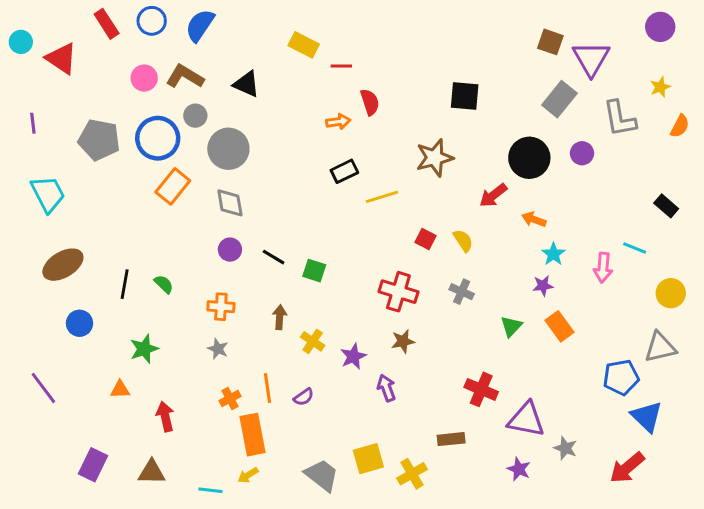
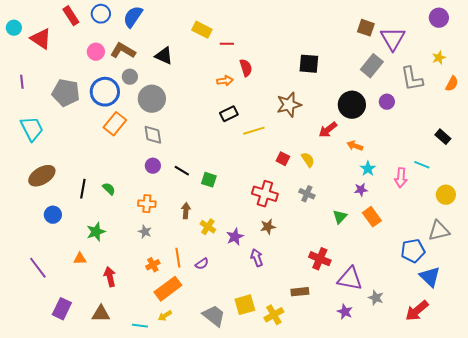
purple line: (43, 388) -> (38, 268), moved
orange rectangle: (253, 435) -> (168, 289), turned 64

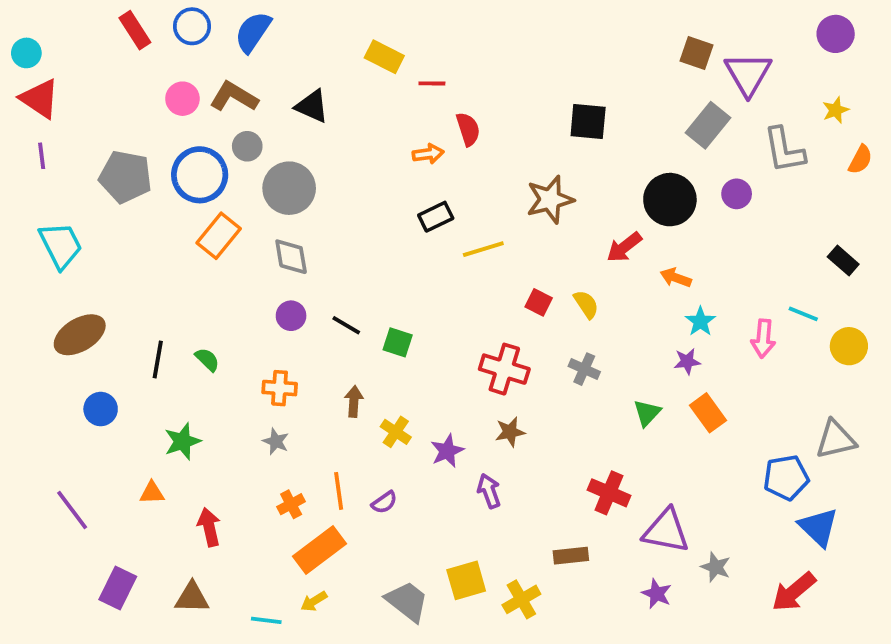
red triangle: (41, 39) -> (40, 99), moved
yellow circle: (446, 195) -> (849, 346), moved

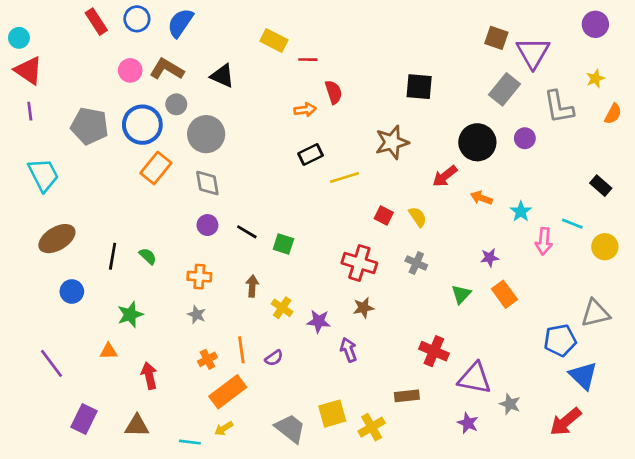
cyan star: (700, 321) -> (521, 211), moved
purple star: (447, 451) -> (319, 321), turned 30

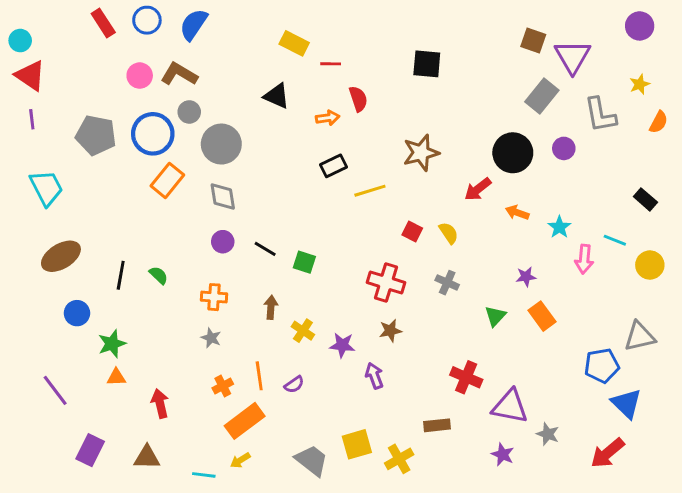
black triangle: (222, 76) -> (277, 96), moved
black square: (419, 87) -> (427, 64), moved
green star: (130, 315) -> (112, 344), moved

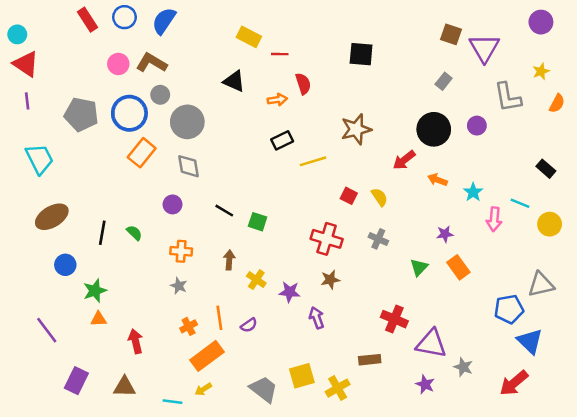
gray rectangle: (542, 96) -> (444, 81), moved, size x0.6
purple circle: (223, 242) -> (173, 204), moved

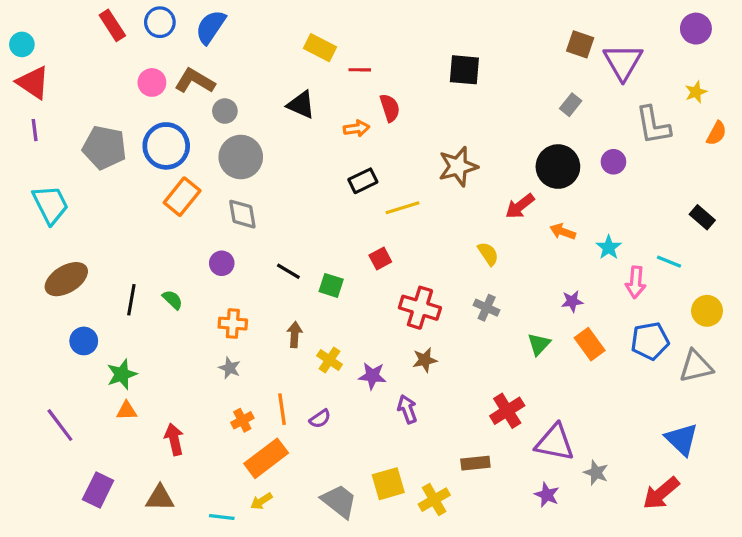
gray circle: (160, 95) -> (225, 111), moved
red square: (349, 196) -> (380, 259), moved, turned 35
yellow circle: (550, 224) -> (707, 311), moved
blue pentagon: (509, 309) -> (650, 341), moved
red cross: (394, 319) -> (507, 411), turned 35

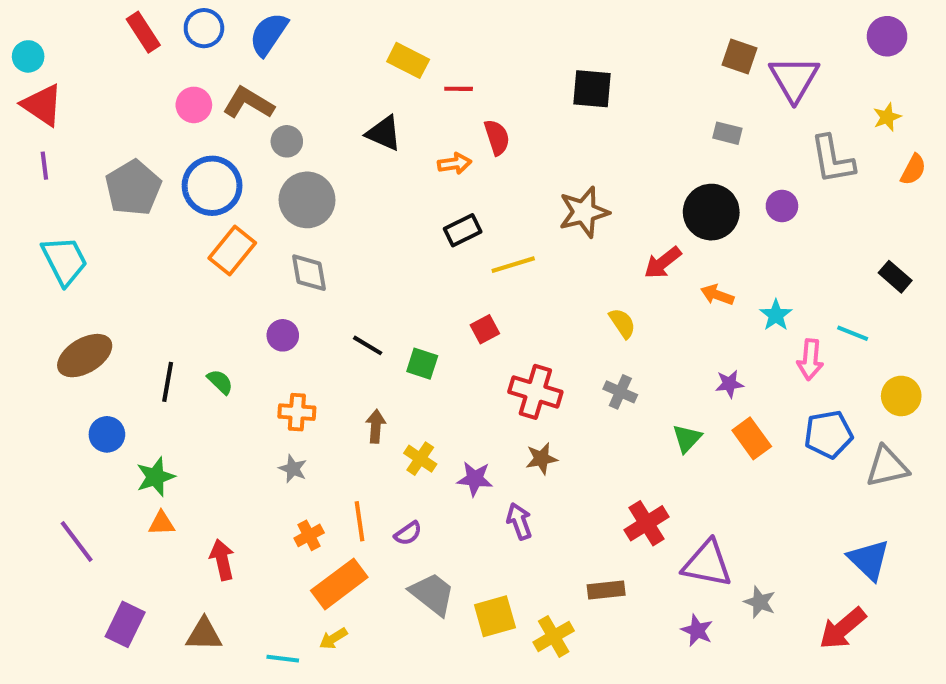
gray rectangle: (571, 105) -> (727, 133), turned 65
gray pentagon: (104, 147) -> (133, 188), turned 30
gray trapezoid: (339, 501) -> (432, 594), moved

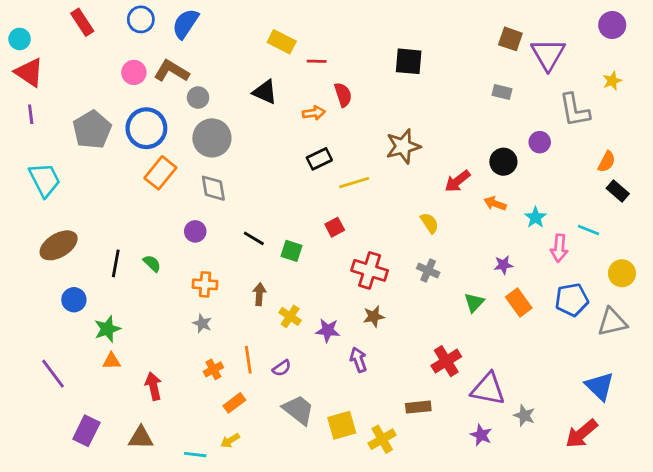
red rectangle: (143, 32) -> (82, 22), moved
orange semicircle: (913, 170) -> (607, 162), moved
black circle: (711, 212) -> (503, 162), moved, size x0.7
orange rectangle: (339, 584) -> (234, 403), size x0.6

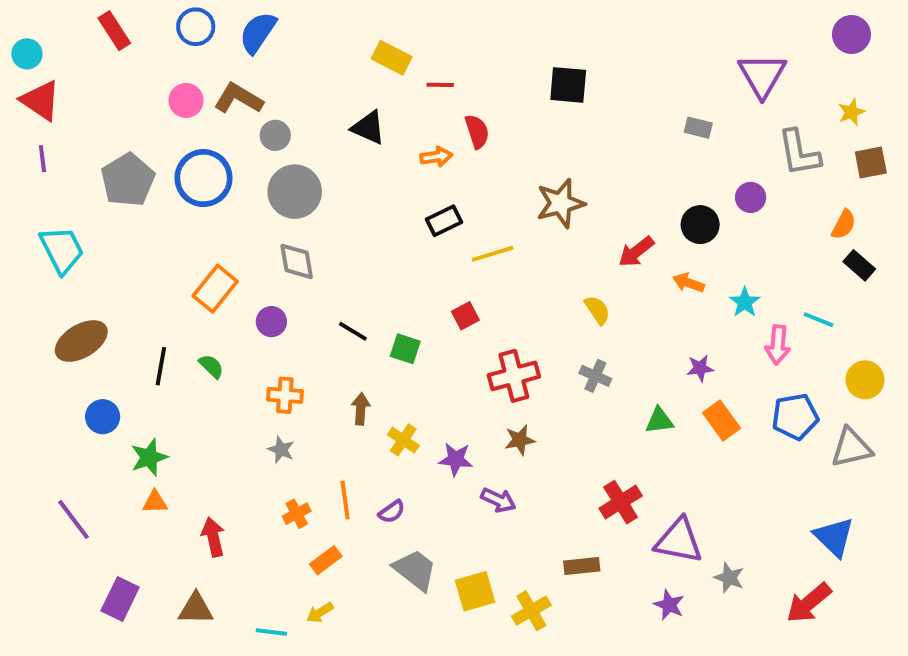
brown square: (510, 39) -> (871, 163), moved, turned -30
orange rectangle: (160, 173) -> (215, 289), moved
red cross: (370, 270) -> (514, 376), turned -32
green triangle: (474, 303) -> (659, 421), turned 40
purple arrow: (358, 360) -> (498, 500), turned 135

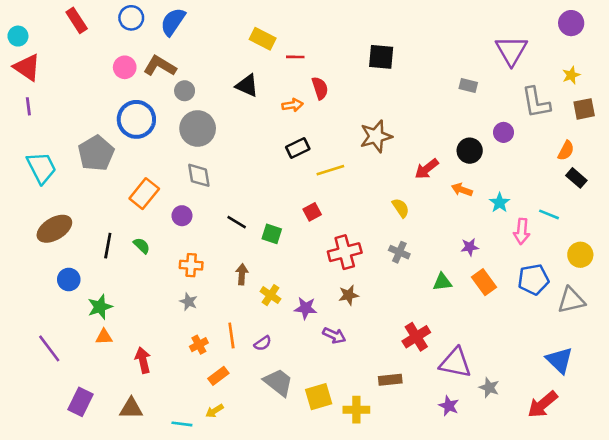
gray pentagon: (128, 180) -> (96, 153), moved
yellow cross: (531, 611) -> (356, 410), turned 30

